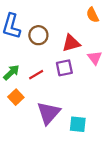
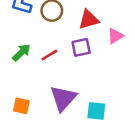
pink triangle: (95, 58) -> (115, 36), turned 35
orange square: (16, 97) -> (21, 106), moved, turned -35

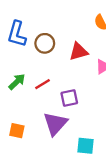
purple square: (81, 47) -> (69, 98), moved
cyan square: (96, 111) -> (86, 146), moved

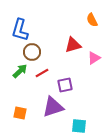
brown circle: (45, 43) -> (32, 52), moved
purple triangle: (55, 124) -> (53, 107), turned 30

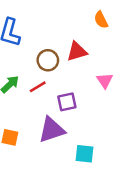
brown circle: (32, 52) -> (48, 60), moved
pink triangle: (94, 58) -> (105, 80), moved, turned -32

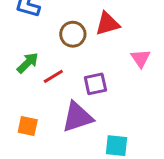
red line: (38, 87) -> (53, 76), moved

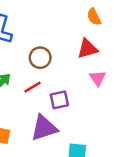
red triangle: (107, 24) -> (87, 49), moved
red line: (53, 76) -> (32, 87), moved

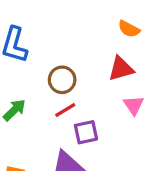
orange semicircle: (94, 17) -> (129, 29), turned -36
red line: (32, 87) -> (65, 110), moved

